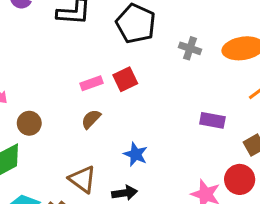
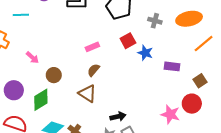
red square: (125, 79) -> (128, 41), moved
blue star: (136, 154) -> (145, 53), moved
brown triangle: (82, 179) -> (87, 93), moved

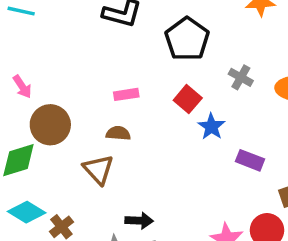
red square: (128, 41) -> (188, 99), turned -35
brown semicircle: (93, 70) -> (118, 133), turned 40
brown circle: (54, 75) -> (50, 125), size x1.5

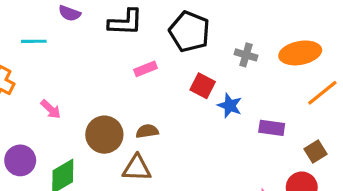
pink rectangle: (126, 94) -> (146, 69), moved
brown circle: (50, 125) -> (104, 135), moved
brown triangle: (98, 170) -> (137, 168), turned -32

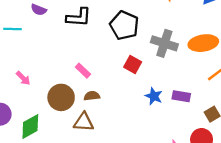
gray cross: (246, 55) -> (164, 43), size x1.6
pink rectangle: (146, 69) -> (83, 71), moved, turned 63
blue star: (230, 106) -> (154, 96), moved

